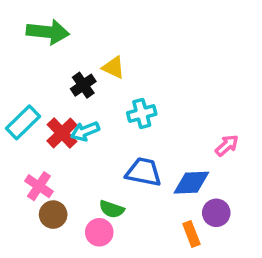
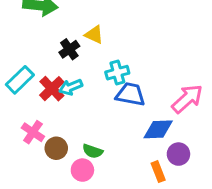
pink arrow: (227, 145) -> (187, 99), size x1.6
blue trapezoid: (144, 172) -> (130, 94), moved
brown circle: (53, 215) -> (56, 148), moved

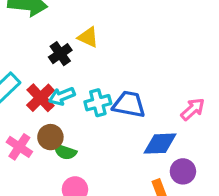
cyan cross: (117, 73) -> (98, 103), moved
pink arrow: (187, 99) -> (193, 109), size x0.7
brown circle: (56, 148) -> (50, 137), moved
green semicircle: (93, 151) -> (65, 152), moved

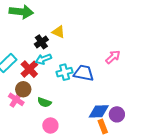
cyan arrow: (62, 96) -> (43, 59), moved
pink arrow: (193, 109) -> (113, 57), moved
brown circle: (50, 137) -> (23, 89), moved
blue diamond: (160, 144) -> (99, 111), moved

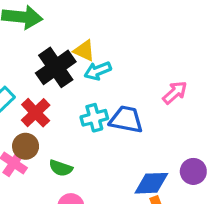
black cross: (41, 42) -> (56, 67), size x1.6
cyan arrow: (43, 59) -> (98, 71), moved
purple circle: (117, 114) -> (193, 171), moved

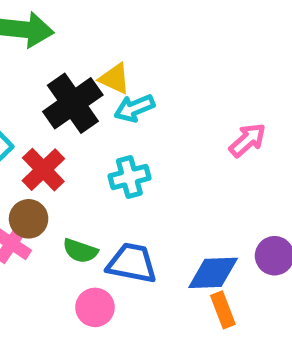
blue trapezoid: (126, 119) -> (132, 263), moved

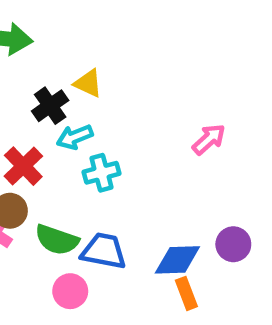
black cross: (73, 103) -> (50, 106), size x0.7
cyan arrow: (134, 108) -> (75, 137), moved
green semicircle: (80, 251) -> (57, 240), size x1.4

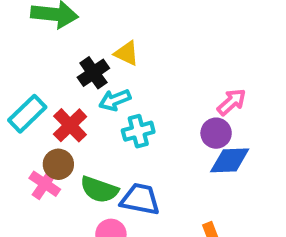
purple circle: (233, 244) -> (216, 133), moved
blue diamond: (177, 260) -> (230, 160), moved

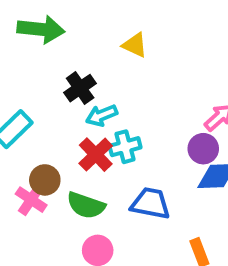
yellow triangle: (127, 53) -> (135, 45), moved
red cross: (70, 125) -> (96, 155), moved
blue trapezoid: (140, 199) -> (150, 203), moved

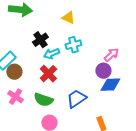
cyan cross: (125, 147) -> (73, 45), moved
brown circle: (45, 180) -> (14, 72), moved
blue trapezoid: (150, 203) -> (76, 99), turned -45

